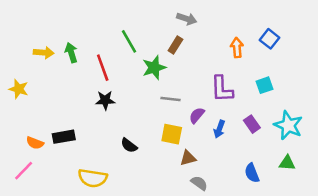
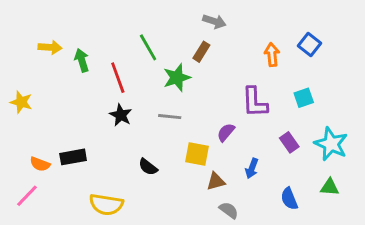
yellow arrow: (44, 53) -> (50, 47), moved
gray line: (170, 99) -> (170, 117), moved
black star: (105, 100) -> (121, 115), turned 30
blue arrow: (219, 129) -> (252, 168), moved

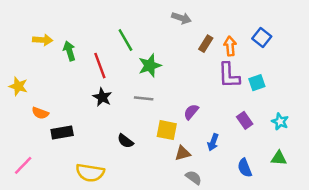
brown rectangle: (201, 52) -> (206, 44), moved
purple L-shape: (255, 102) -> (229, 75), moved
cyan star: (331, 144) -> (280, 122), size x0.6
orange semicircle: (40, 164) -> (40, 113), moved

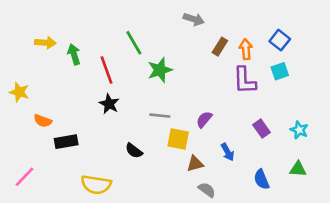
cyan square: (257, 83) -> (280, 71), moved
gray line: (144, 98) -> (160, 116), moved
blue arrow: (213, 142) -> (228, 152), turned -49

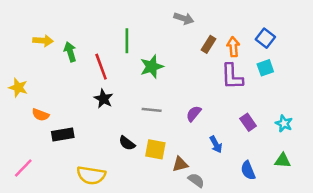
green line: (134, 43) -> (127, 41), turned 30
yellow square: (178, 139) -> (155, 149), moved
brown triangle: (195, 164) -> (180, 164), moved

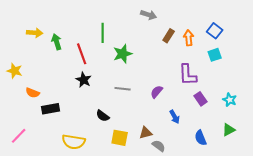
purple L-shape: (232, 76) -> (188, 75), moved
yellow square: (155, 149) -> (120, 138), moved
green triangle: (283, 160) -> (229, 130), turned -32

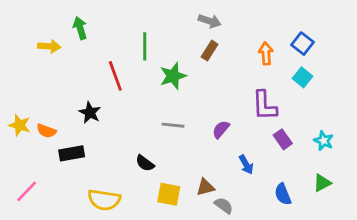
brown rectangle: (169, 36) -> (210, 51), moved
green arrow: (57, 42) -> (80, 28), moved
cyan square: (215, 55) -> (303, 77), turned -32
yellow star: (15, 71) -> (20, 125), moved
black star: (84, 80) -> (90, 113), moved

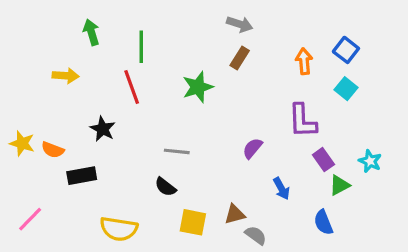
yellow arrow: (49, 46) -> (66, 76), moved
green line: (145, 46) -> (141, 47), moved
gray line: (173, 125) -> (177, 151), moved
green triangle: (322, 183) -> (339, 185), moved

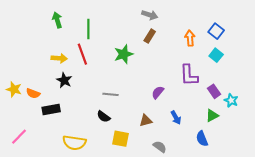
yellow arrow: (66, 76) -> (59, 58), moved
purple rectangle: (323, 160) -> (214, 91), moved
brown triangle: (235, 214) -> (146, 121), moved

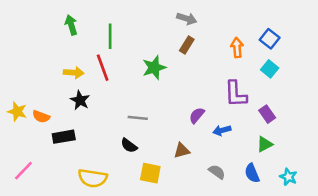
cyan star: (231, 100) -> (288, 177), moved
blue arrow: (176, 118) -> (222, 130), moved, turned 104
gray semicircle: (160, 147) -> (217, 172), moved

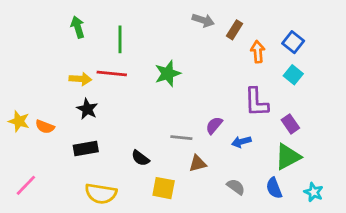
brown rectangle: (187, 45) -> (235, 30), moved
red line: (103, 68) -> (112, 73), turned -64
gray line: (138, 118) -> (181, 138), moved
black rectangle: (64, 137) -> (86, 149), moved
green triangle: (265, 144) -> (288, 157), size x1.5

